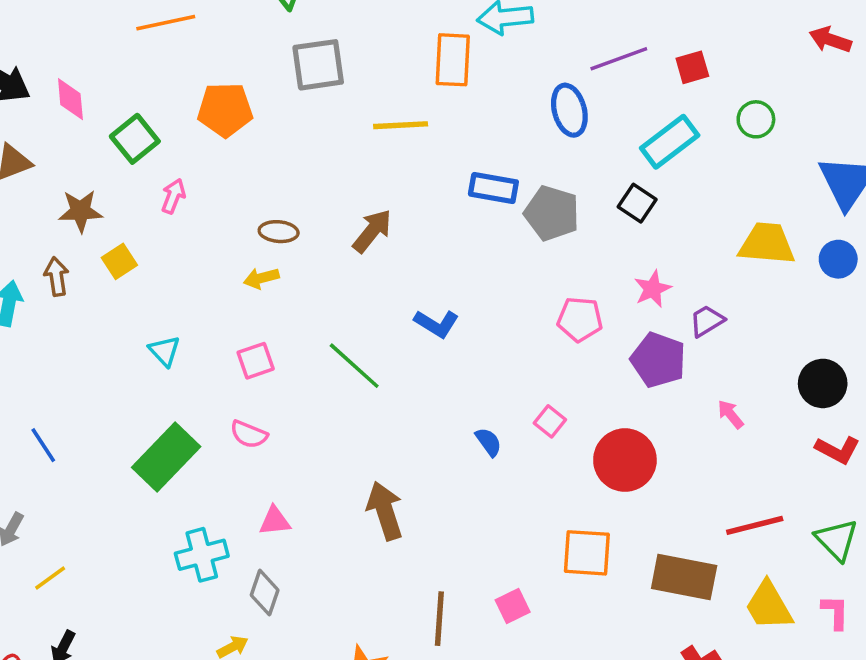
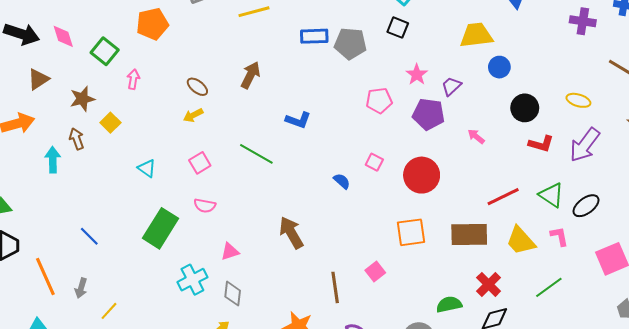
brown ellipse: (279, 232) -> (197, 87), turned 45
blue circle: (838, 259) -> (499, 67), moved

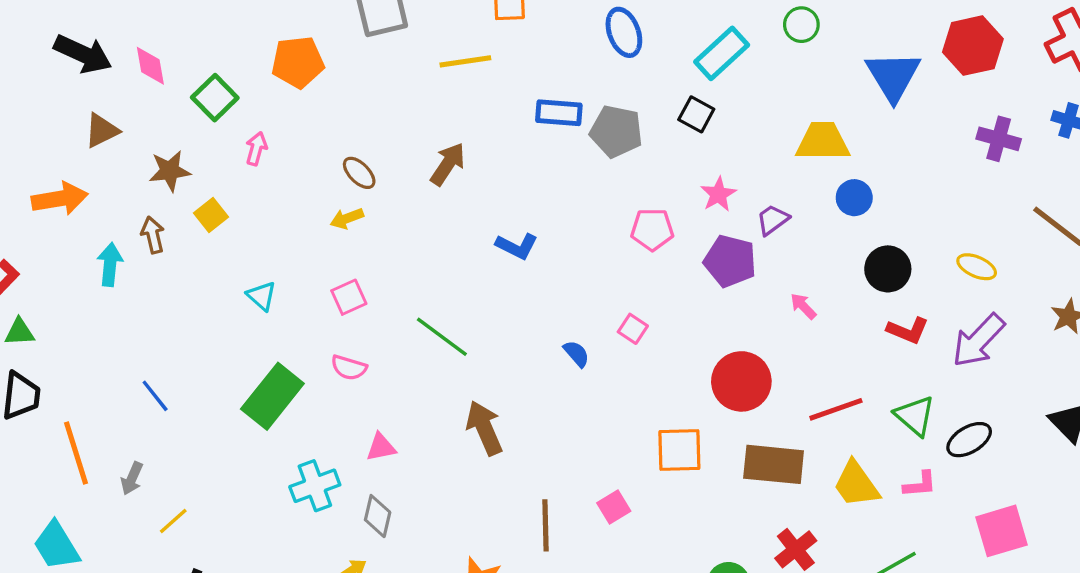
green line: (256, 154) -> (442, 337), moved
red circle: (422, 175) -> (741, 381), moved
pink L-shape: (559, 236) -> (920, 484), turned 90

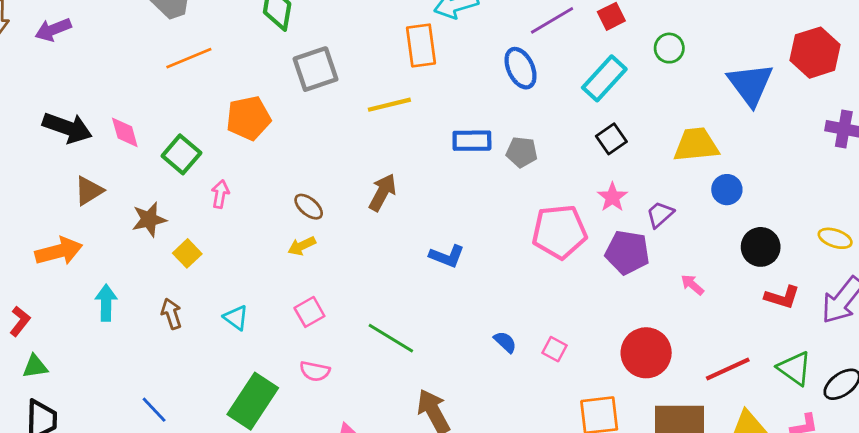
black square: (696, 114) -> (611, 139), moved, turned 32
gray pentagon: (616, 131) -> (522, 152), size x0.7
pink pentagon: (652, 229) -> (559, 232), size x1.5
brown arrow: (153, 235) -> (171, 314), moved
pink square: (633, 329) -> (554, 349), moved

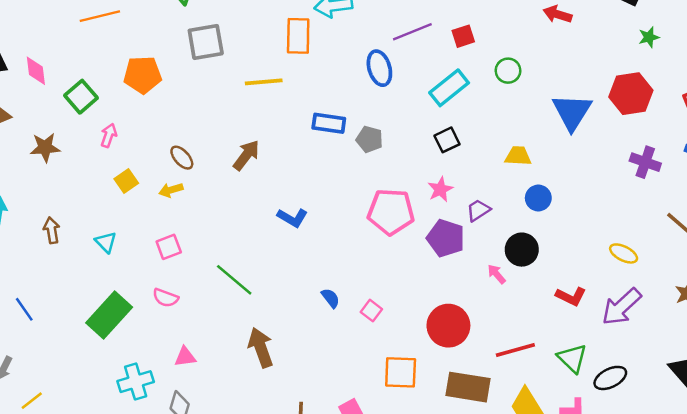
yellow trapezoid: (696, 145) -> (518, 156), size x0.7
black circle: (761, 247) -> (522, 250), moved
yellow square: (187, 253) -> (126, 181), moved

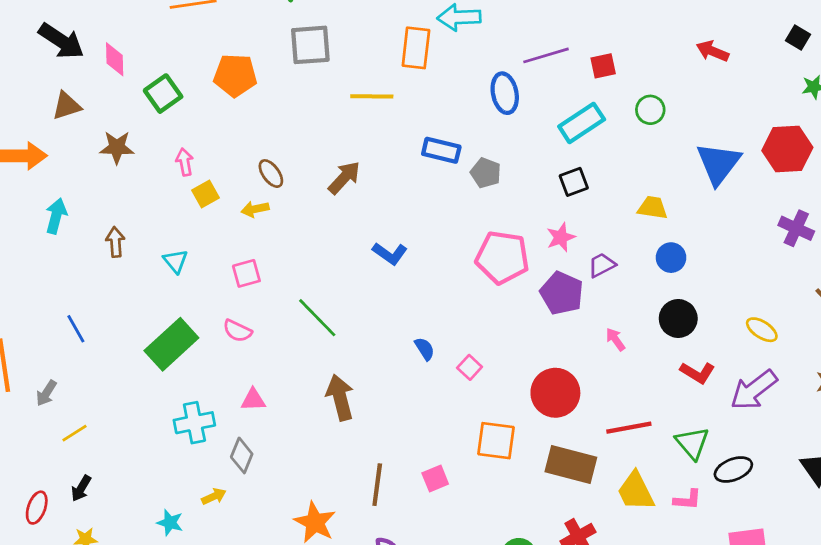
pink arrow: (109, 135) -> (185, 162), moved, turned -35
black circle: (522, 250) -> (678, 318), moved

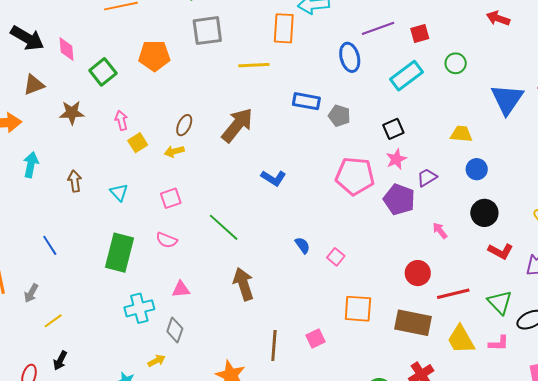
brown ellipse: (271, 174) -> (184, 125), turned 65
brown arrow: (344, 178) -> (237, 125), size x1.4
black square: (574, 182) -> (393, 129), moved
green rectangle: (171, 344) -> (119, 253), turned -30
red circle: (555, 393) -> (418, 273), moved, size x0.7

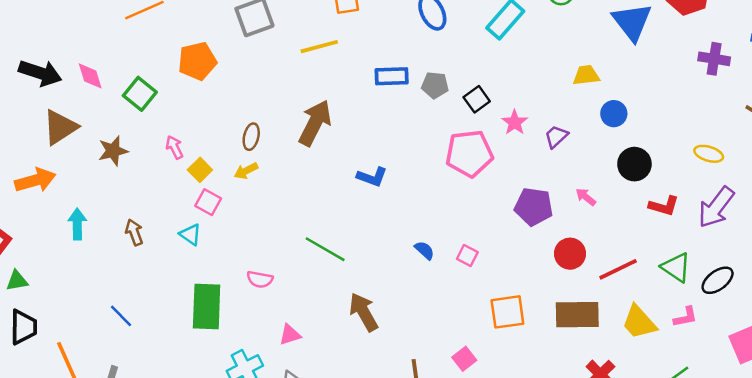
brown triangle: (34, 85) -> (60, 127), size x1.4
black square: (393, 129) -> (477, 99), moved
pink square: (171, 198) -> (208, 202), moved, turned -30
purple pentagon: (399, 199) -> (534, 207), moved

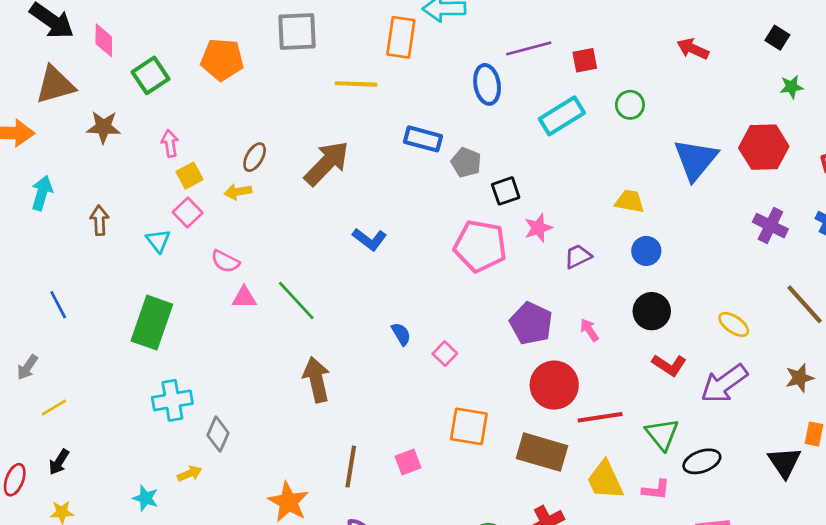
red circle: (570, 254) -> (554, 385), size x1.4
pink semicircle: (260, 279) -> (225, 261), moved
pink triangle: (290, 335) -> (244, 298), moved

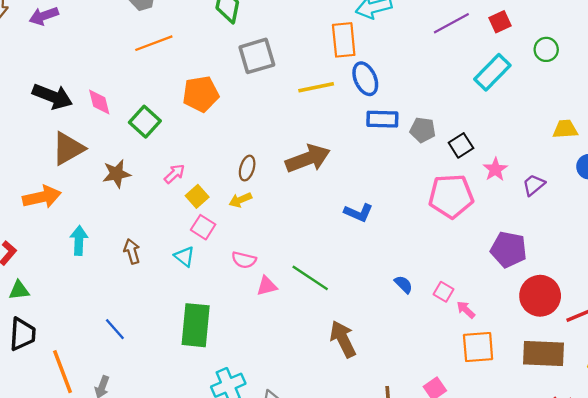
blue ellipse: (487, 84) -> (365, 79), moved
pink arrow: (170, 143) -> (174, 174), turned 70
brown arrow: (327, 163) -> (308, 159), turned 39
pink arrow: (589, 330) -> (466, 310), moved

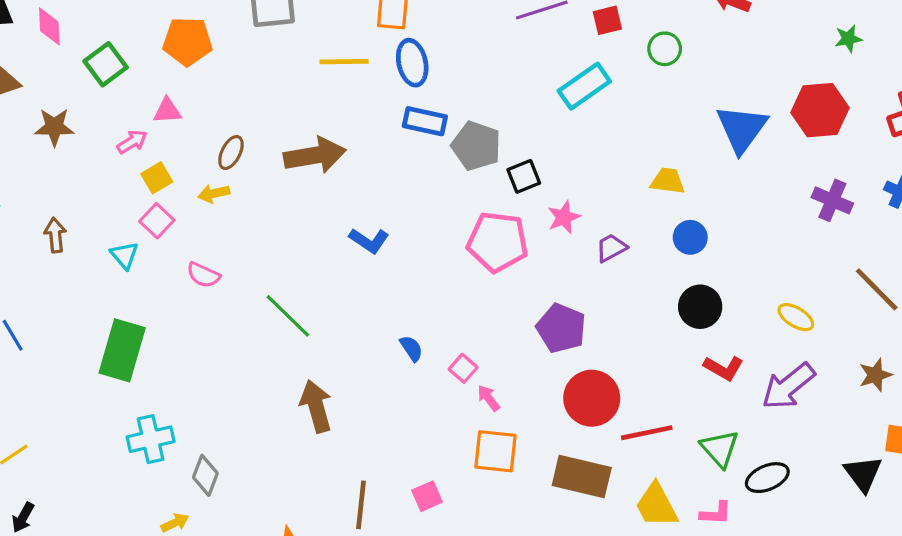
green circle: (546, 49) -> (665, 49), moved
gray pentagon: (423, 130) -> (476, 146), size x1.4
pink triangle: (267, 286) -> (167, 111), moved

